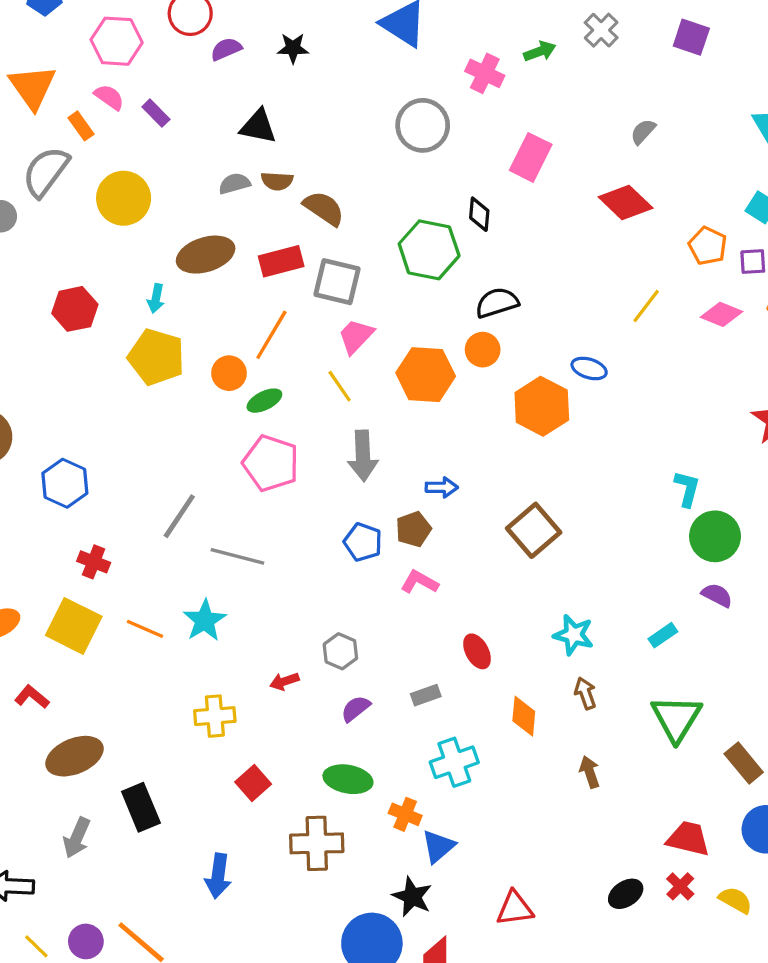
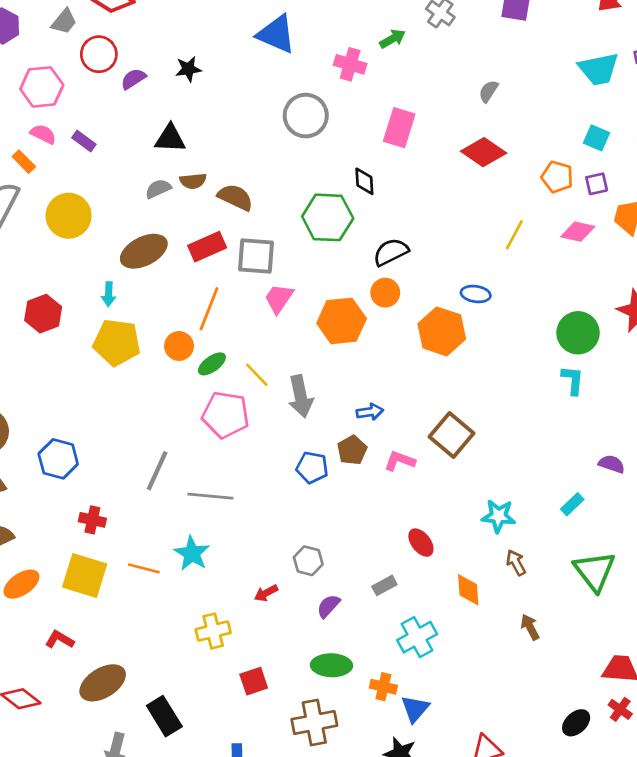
yellow line: (340, 386) -> (257, 375), moved
green circle: (715, 536) -> (578, 333), moved
pink L-shape: (419, 582) -> (400, 461), moved
red square: (253, 783) -> (254, 681), turned 32

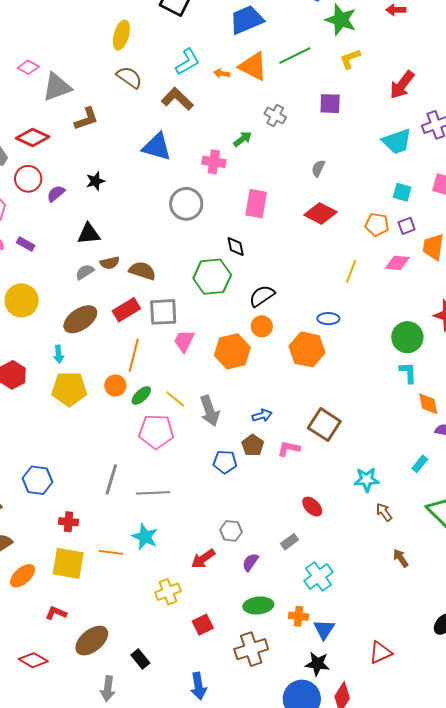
orange diamond: (468, 590) -> (428, 404), moved
red arrow: (266, 593) -> (203, 559), size x1.4
black rectangle: (164, 716) -> (140, 659), size x0.7

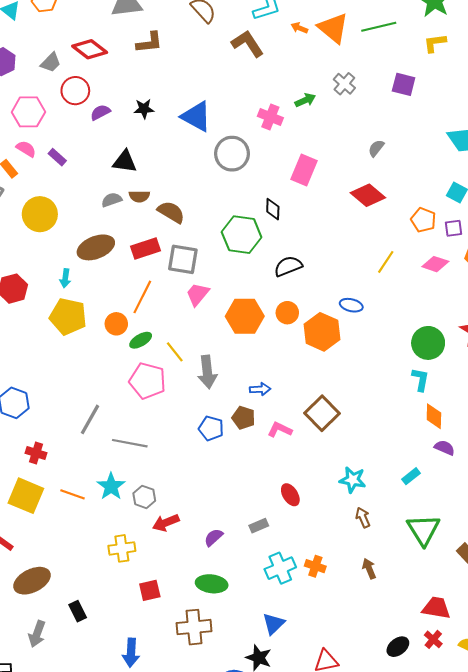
blue triangle: (157, 147) -> (196, 116), moved
orange circle: (262, 326) -> (287, 313), moved
brown pentagon: (253, 445) -> (243, 418), turned -30
gray hexagon: (231, 531) -> (144, 497), moved
orange cross: (299, 616) -> (315, 566), moved

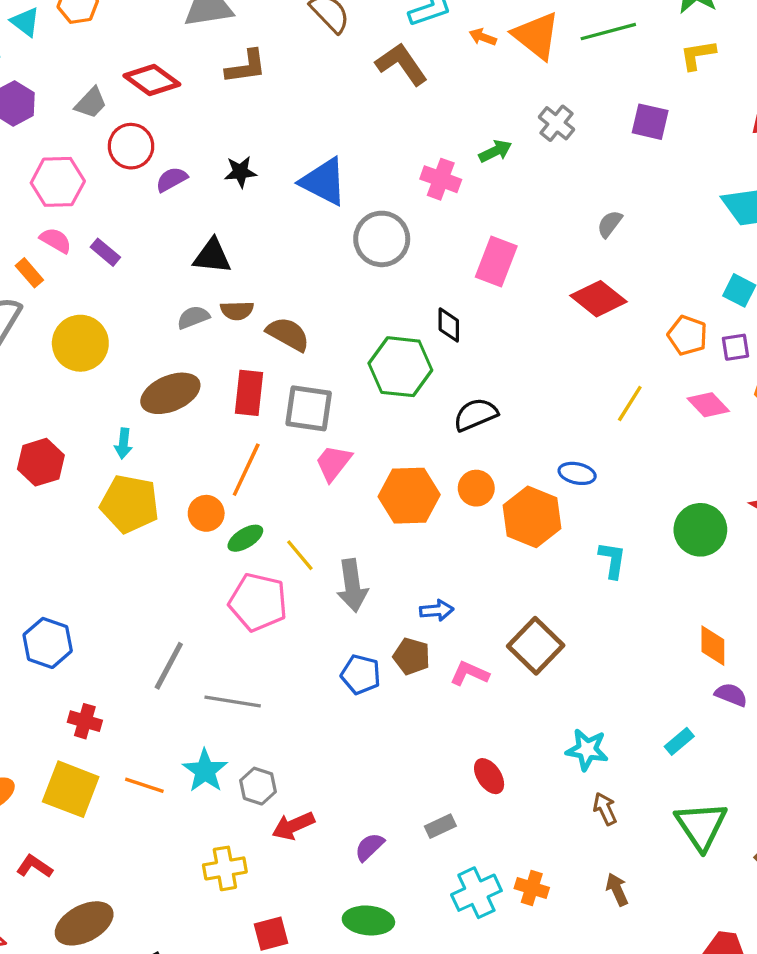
red rectangle: (145, 249) -> (249, 393), turned -64
pink diamond: (435, 264) -> (708, 405), turned 30
cyan L-shape: (420, 379) -> (612, 560), moved

